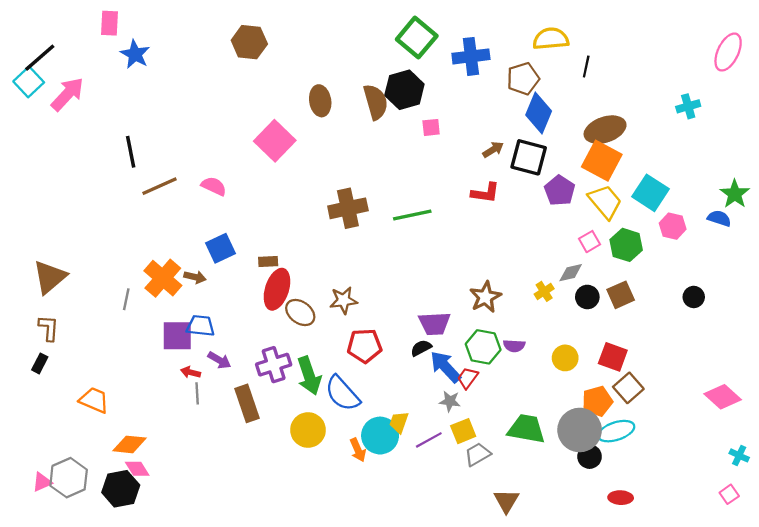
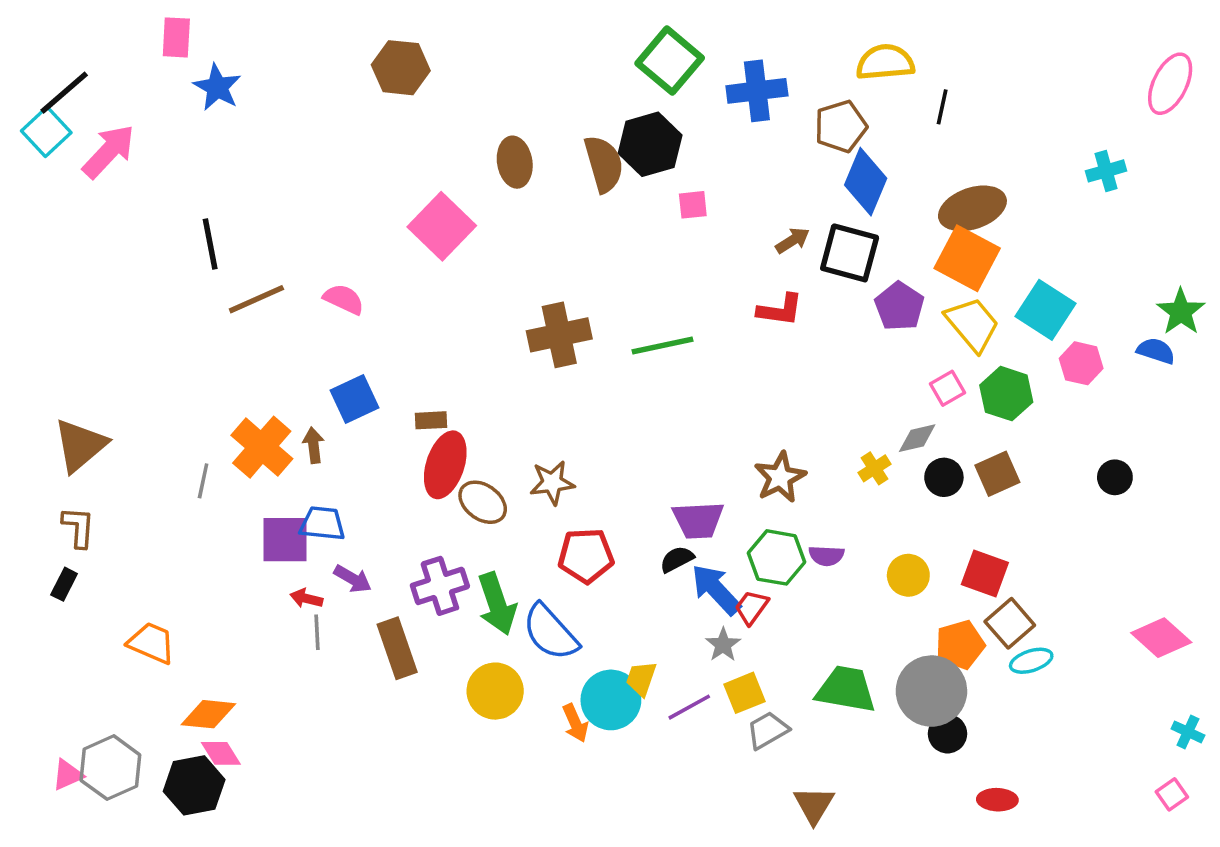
brown arrow: (195, 277) -> (313, 445), turned -110
gray star: (450, 401) -> (723, 645), turned 30
cyan ellipse: (616, 431) -> (1031, 661), moved, size x0.7

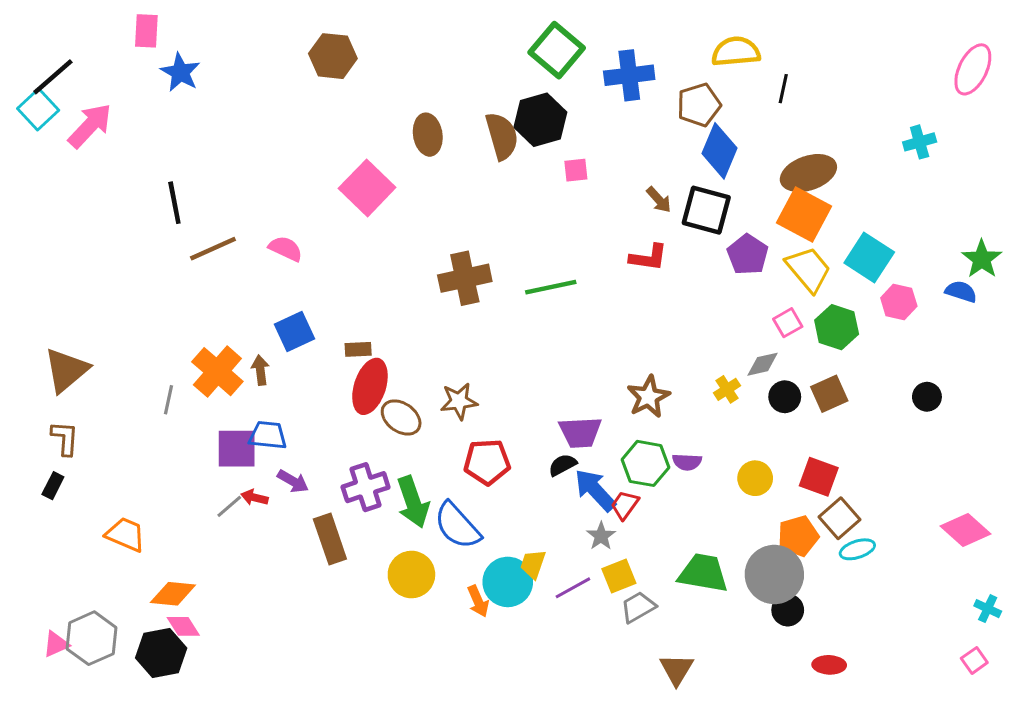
brown arrow: (793, 240) -> (659, 200), turned 80
gray line: (317, 632) -> (229, 506), moved, turned 52

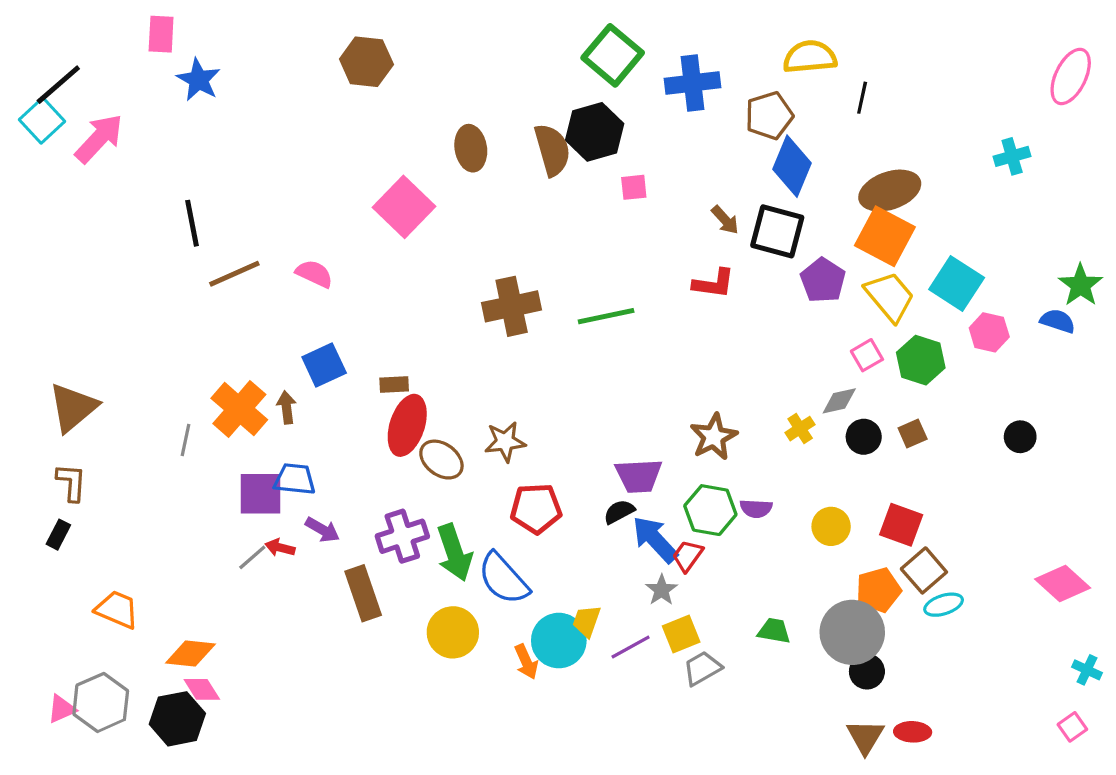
brown square: (829, 394) -> (913, 433), size x0.7
orange trapezoid: (126, 535) -> (117, 610), moved
green trapezoid: (703, 573) -> (774, 631), size x0.6
brown triangle: (677, 669) -> (865, 737), moved

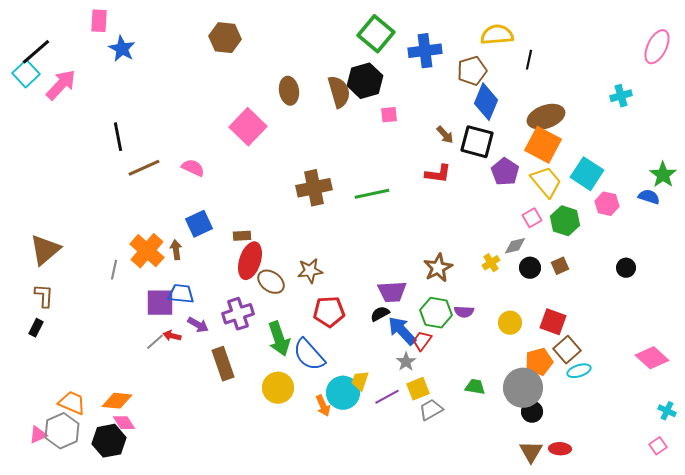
purple cross: (402, 536) -> (238, 314), moved
orange trapezoid: (117, 610) -> (72, 403), moved

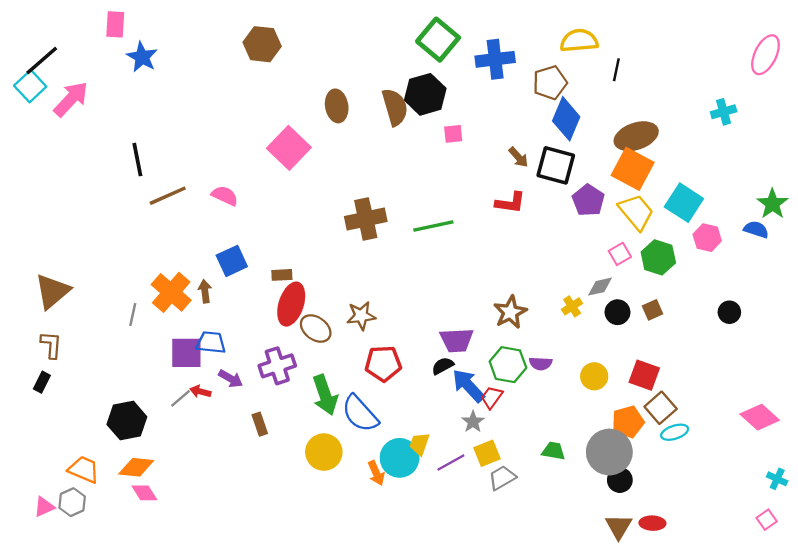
brown rectangle: (223, 364) -> (260, 424), size x0.6
gray hexagon: (62, 431) -> (72, 502), size x0.7
black hexagon: (109, 441) -> (127, 421), moved

